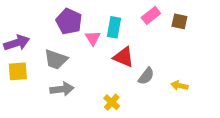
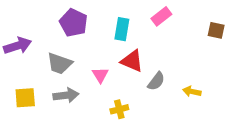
brown square: (179, 21) -> (216, 30), moved
pink triangle: (93, 38) -> (100, 75), moved
yellow square: (18, 71) -> (25, 98), moved
yellow cross: (112, 102) -> (119, 109), turned 35

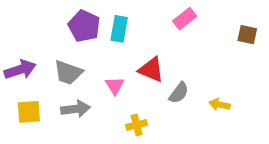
cyan rectangle: (122, 29) -> (119, 29), moved
purple arrow: (18, 46) -> (20, 70), moved

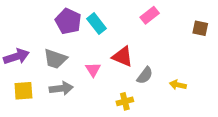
cyan rectangle: (119, 29) -> (97, 24), turned -48
yellow cross: (137, 125) -> (125, 101), moved

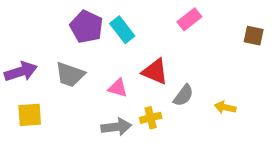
pink triangle: (93, 70) -> (118, 88), turned -42
gray arrow: (61, 88) -> (116, 127), moved
yellow cross: (125, 101) -> (151, 118), moved

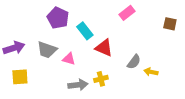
cyan rectangle: (122, 30) -> (85, 31), moved
pink triangle: (118, 88) -> (69, 59), moved
gray semicircle: (183, 95) -> (134, 62), moved

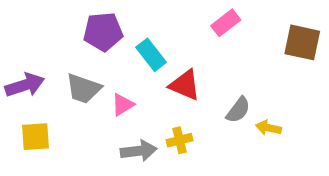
purple pentagon: (58, 18) -> (103, 32), turned -30
brown square: (170, 24) -> (302, 42), size x1.5
pink triangle: (69, 59) -> (123, 105), turned -48

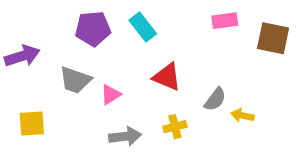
pink rectangle: (226, 23) -> (225, 21), moved, turned 30
cyan rectangle: (151, 55) -> (143, 27), moved
purple arrow: (25, 85) -> (22, 56), moved
yellow cross: (180, 140) -> (175, 127), moved

